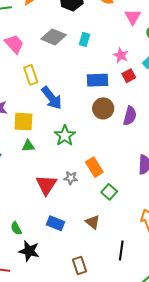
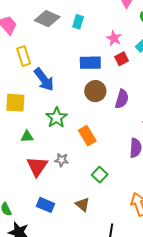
green triangle: (28, 146) -> (27, 137), moved
orange rectangle: (94, 167) -> (87, 136), moved

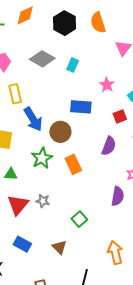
red square: (122, 59) -> (120, 116), moved
brown circle: (95, 91) -> (60, 132), moved
orange rectangle: (87, 136) -> (73, 164), moved

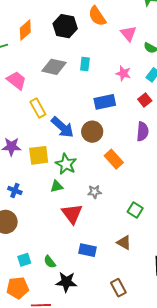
green star: (42, 158) -> (66, 164), moved
gray star: (43, 201) -> (95, 192), moved

